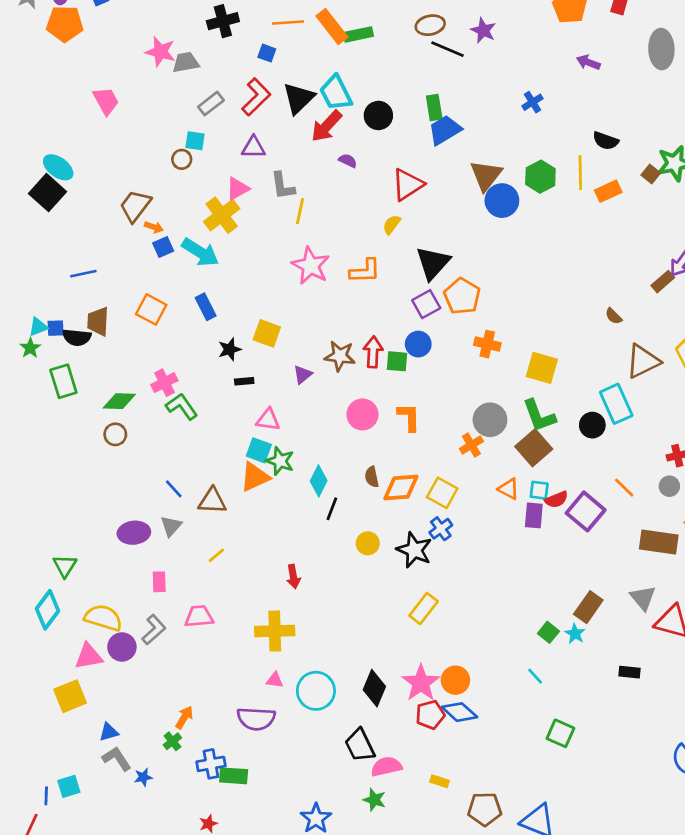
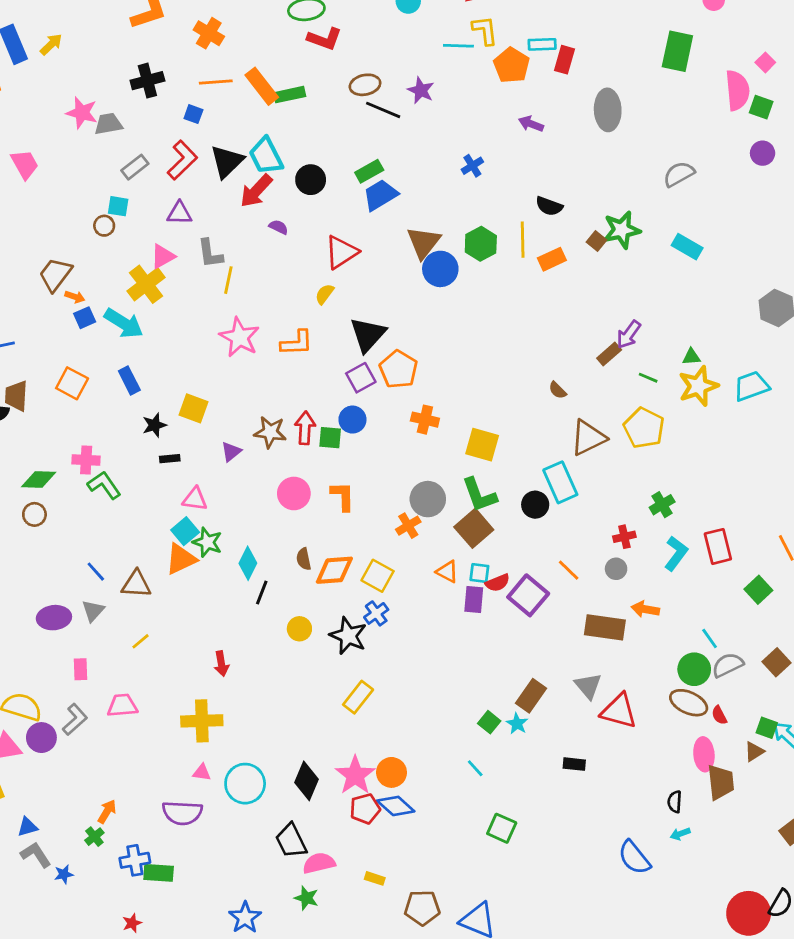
green rectangle: (434, 108) -> (369, 171), turned 70
pink cross: (164, 383) -> (86, 460), turned 30
cyan square: (259, 450) -> (185, 531), turned 30

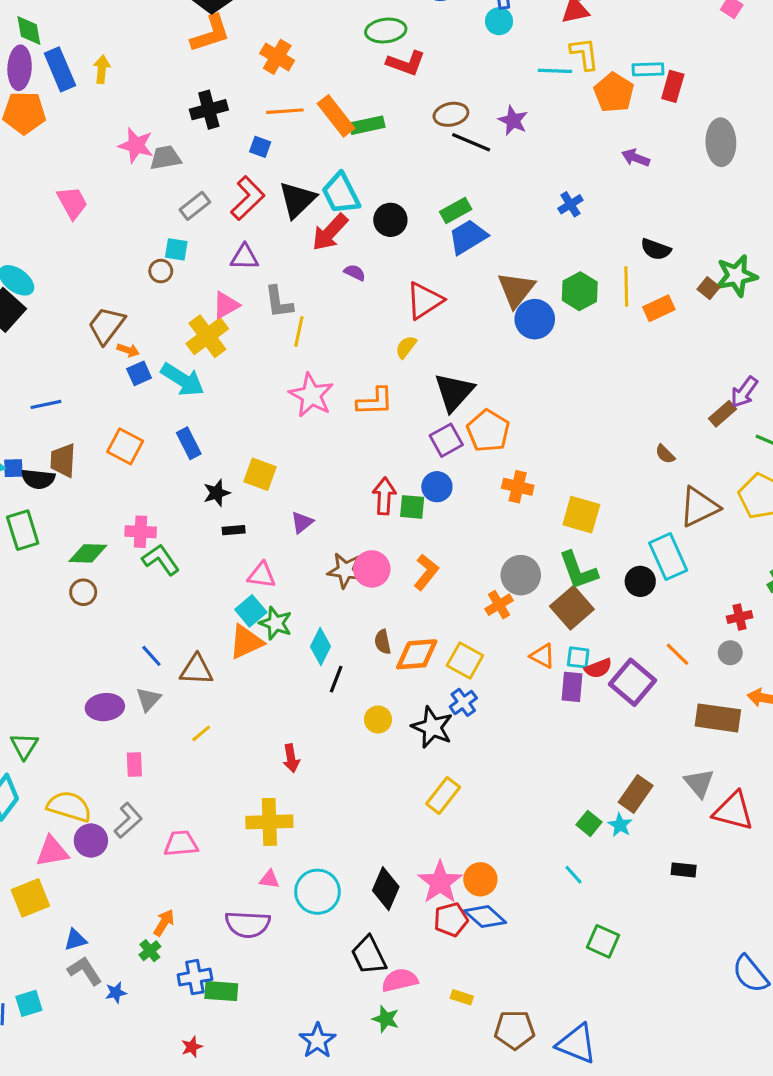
yellow arrow: (51, 44) -> (102, 69), turned -40
brown star: (270, 432) -> (345, 571), moved
orange L-shape: (343, 496) -> (426, 572), turned 40
pink trapezoid: (122, 705) -> (181, 844), moved

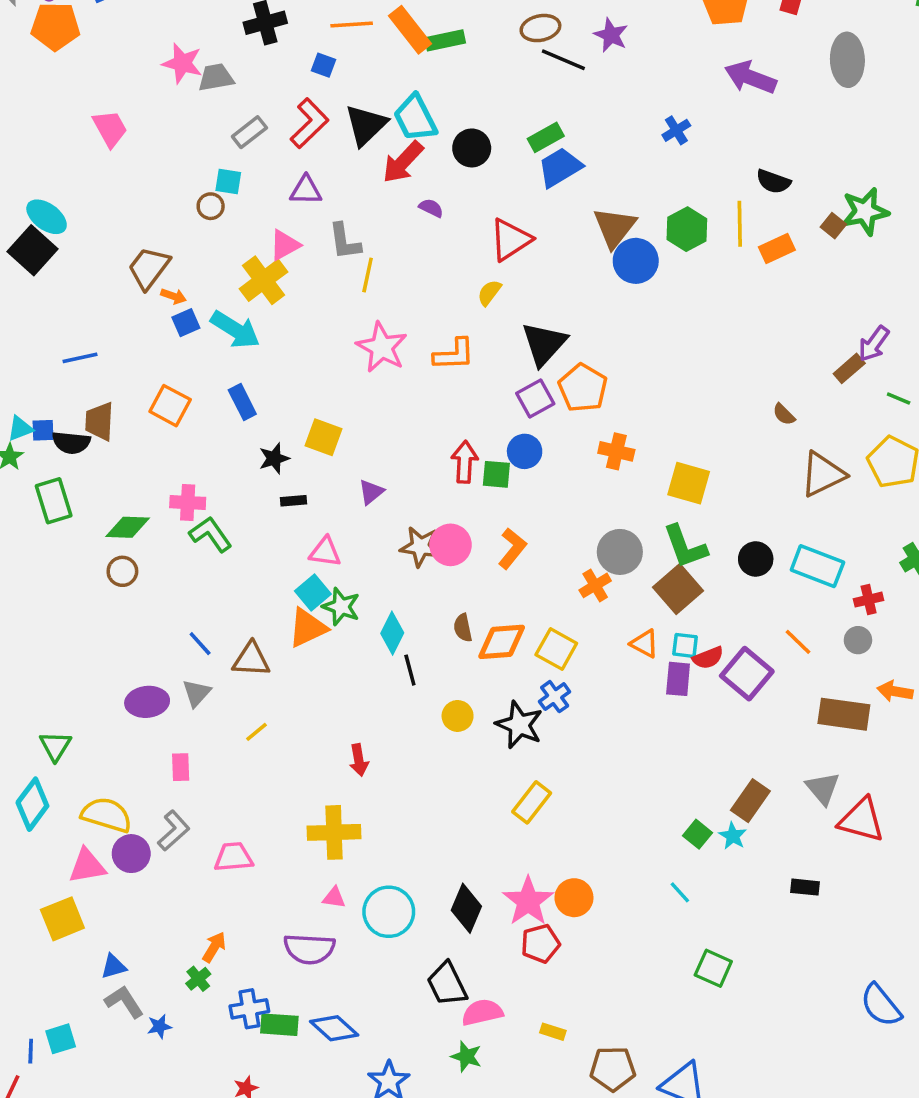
purple arrow: (636, 158) -> (750, 77), size x1.6
cyan rectangle: (668, 557) -> (817, 566), moved, turned -45
black line: (336, 679) -> (410, 670), turned -36
blue diamond: (485, 917) -> (334, 1028), moved

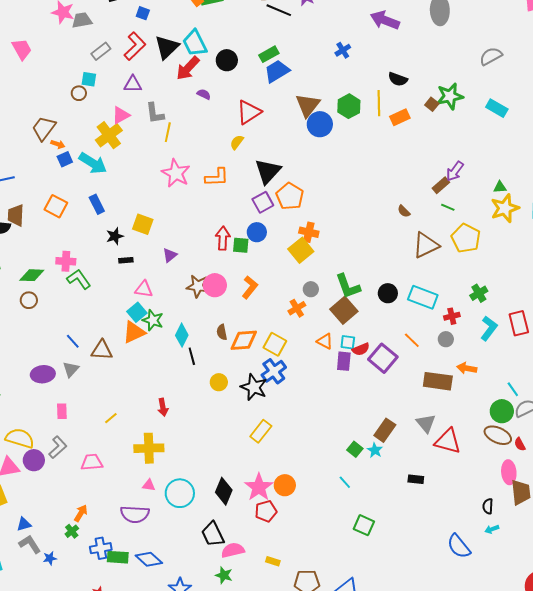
green line: (899, 398) -> (448, 207), moved
yellow square: (689, 483) -> (301, 250), moved, turned 35
gray circle: (620, 552) -> (311, 289), size x0.6
blue cross: (555, 697) -> (274, 371), size x1.4
yellow line: (256, 732) -> (111, 418), moved

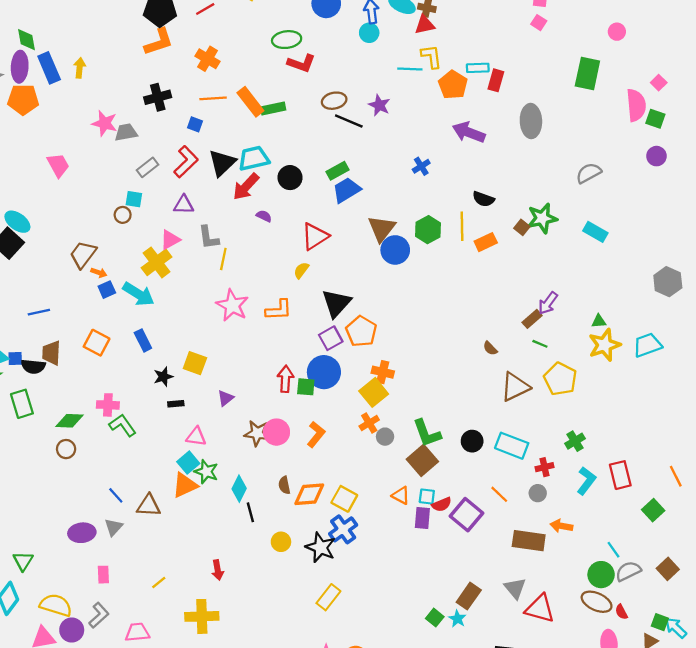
cyan trapezoid: (195, 43) -> (254, 158), turned 104
blue circle: (257, 232) -> (324, 372), size x1.5
orange cross: (297, 308) -> (369, 423), moved

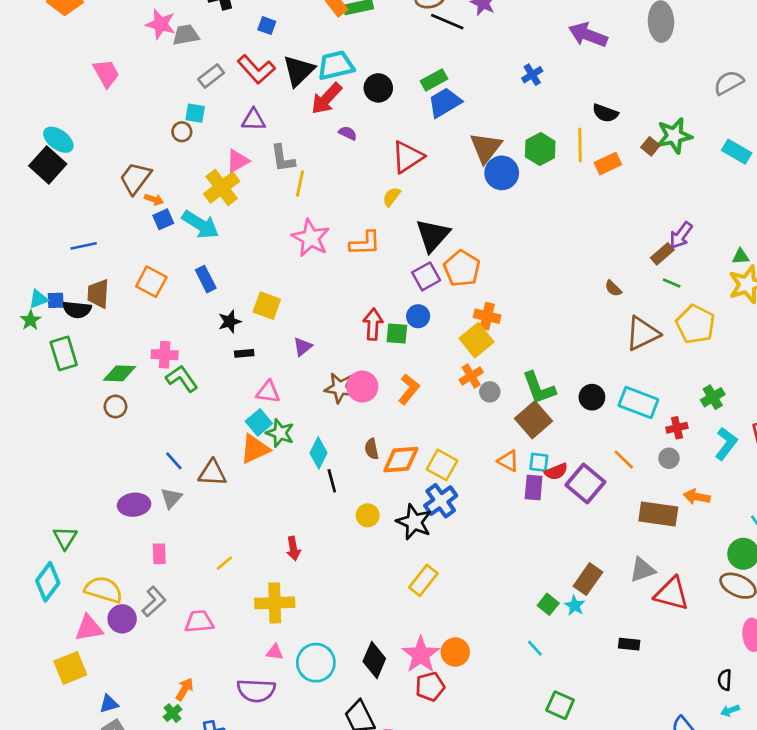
red L-shape: (186, 162) -> (256, 69), turned 92
blue circle: (324, 372) -> (418, 316), size x0.6
gray triangle: (515, 588) -> (642, 570), turned 50

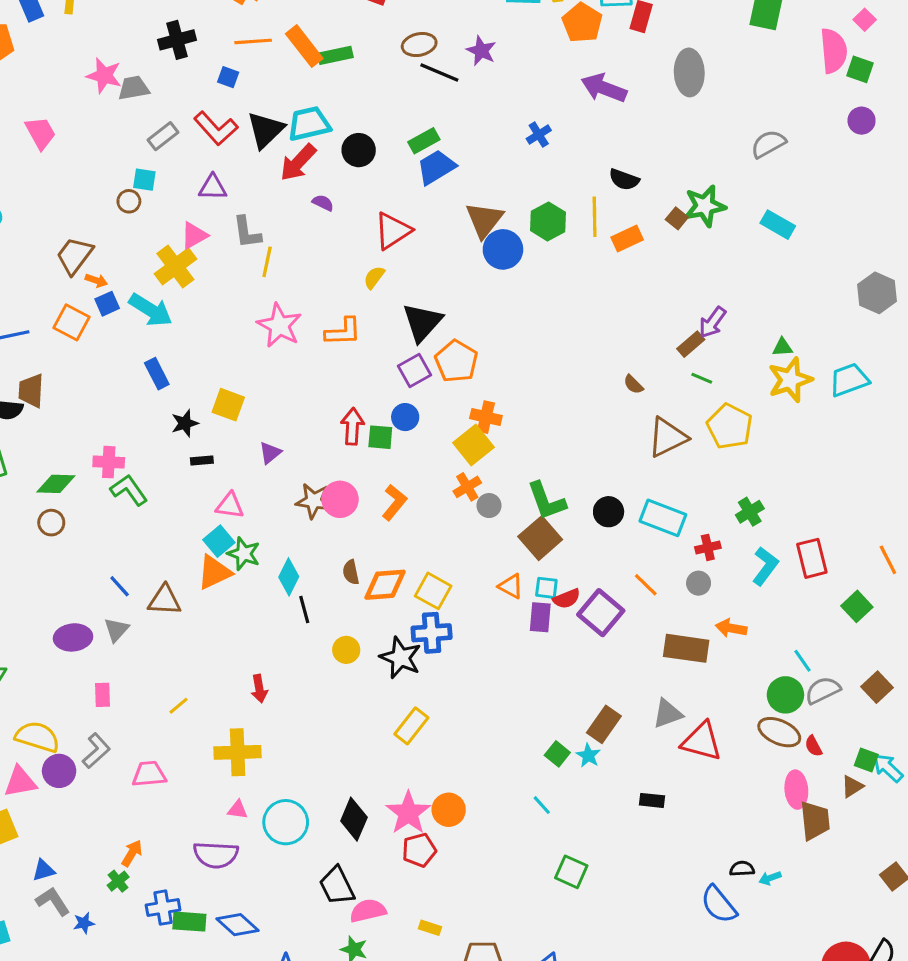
orange square: (151, 282) -> (71, 322), moved
blue cross: (441, 501) -> (432, 633), turned 32
black semicircle: (725, 680) -> (742, 869), moved, turned 84

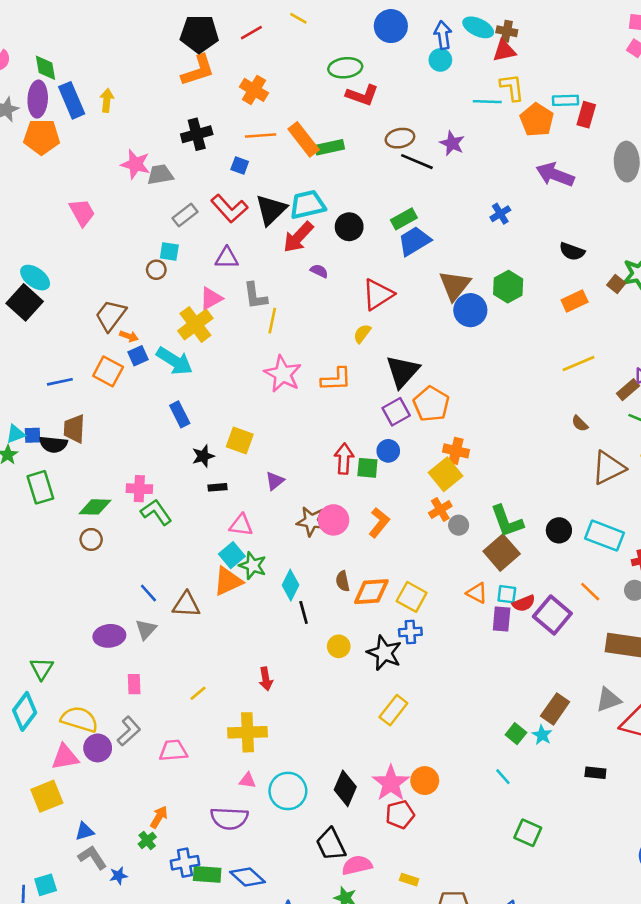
yellow line: (595, 217) -> (578, 364), moved, turned 68
blue cross: (432, 633) -> (410, 632), size x0.7

